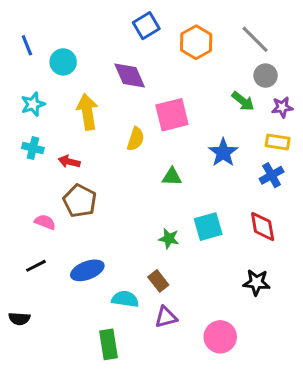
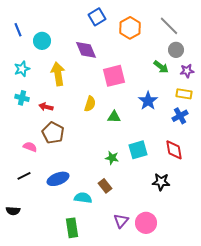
yellow semicircle: (136, 139) -> (90, 104), moved
black star: (256, 282) -> (161, 182), moved
purple triangle: (166, 317) -> (121, 221), moved, turned -35

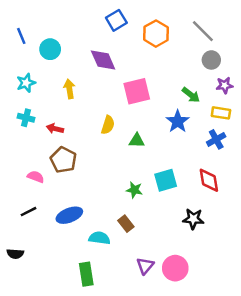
green arrow: (161, 67) -> (191, 95), moved
yellow arrow: (58, 74) -> (69, 89), size x0.7

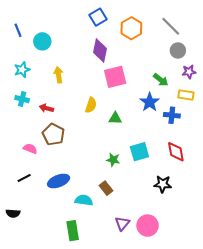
purple diamond: (103, 60) -> (100, 50), moved, turned 35
blue cross: (216, 139) -> (172, 115), moved, turned 35

